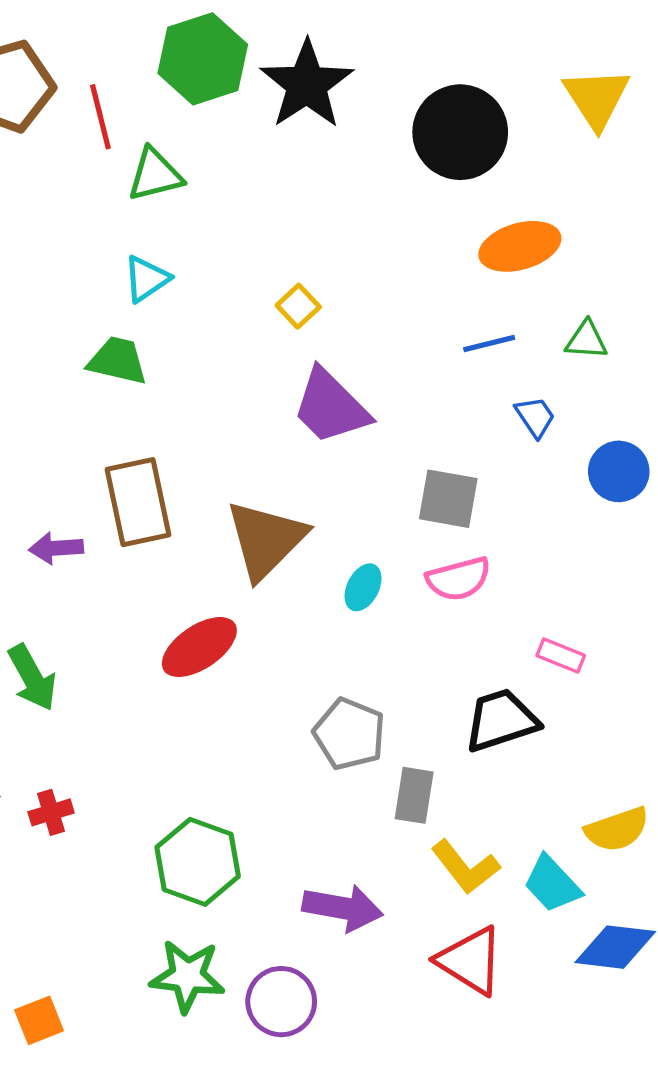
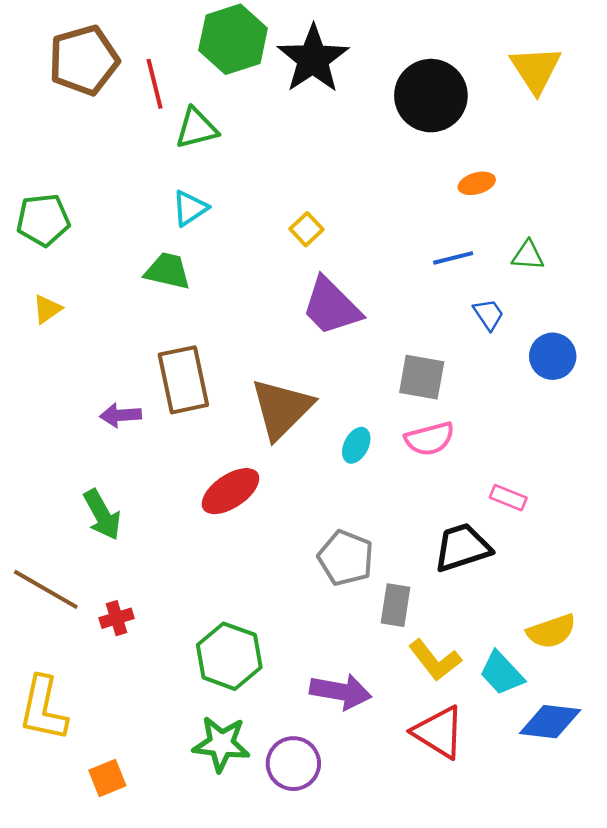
orange ellipse: (520, 246) -> (477, 183), size x0.6

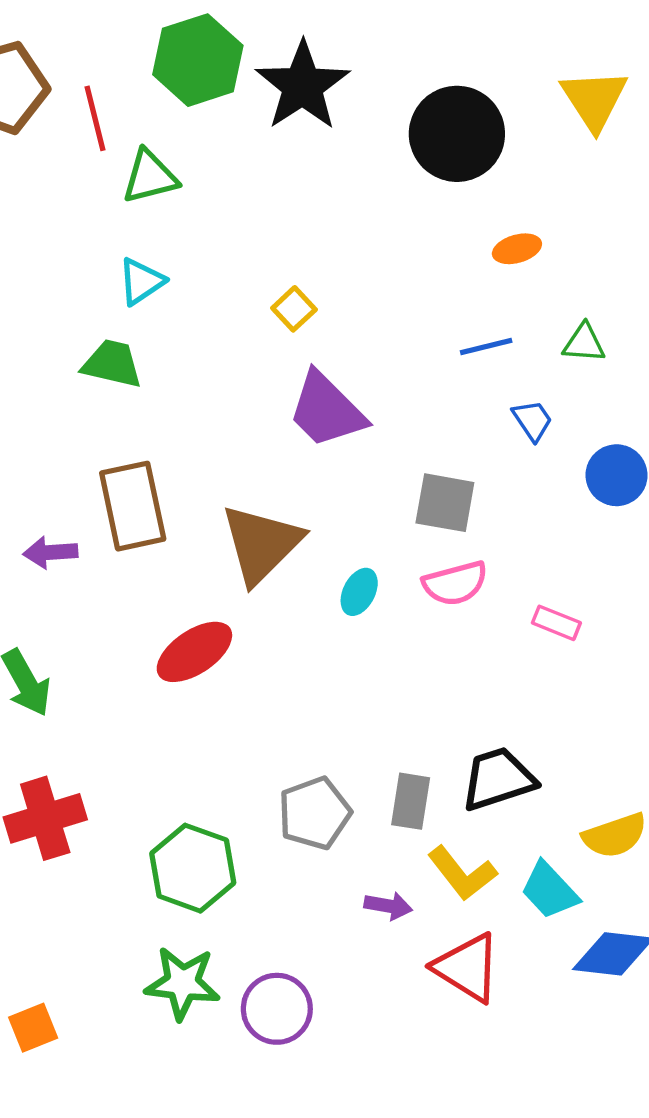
pink rectangle: (508, 498) -> (556, 623), moved
black trapezoid: (462, 547) -> (498, 779), moved
gray pentagon: (346, 558) -> (315, 813), moved, turned 30
red cross: (117, 618) -> (45, 818), size x1.8
purple arrow: (341, 692) -> (388, 906), moved, size x0.6

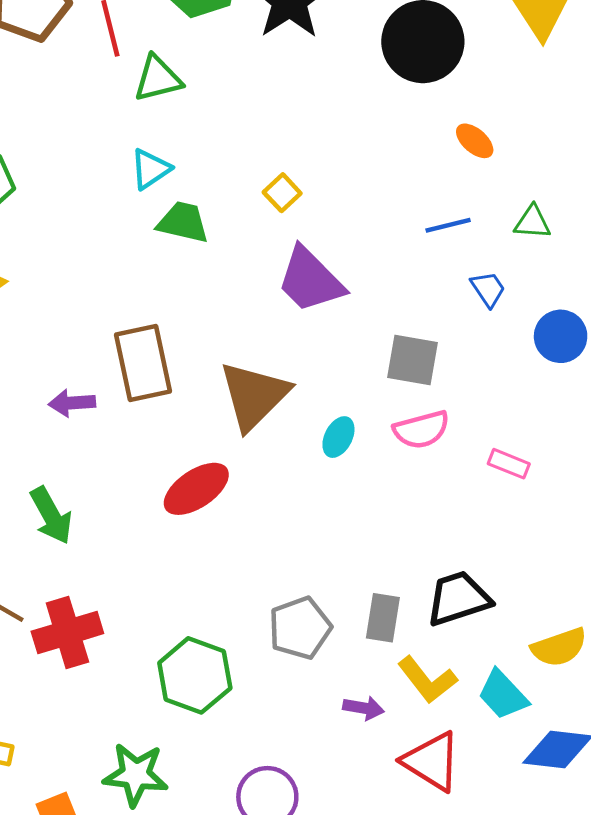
orange ellipse: (517, 249) -> (475, 141), turned 57
green trapezoid: (112, 364) -> (183, 222), moved
green star: (182, 983) -> (136, 775), moved

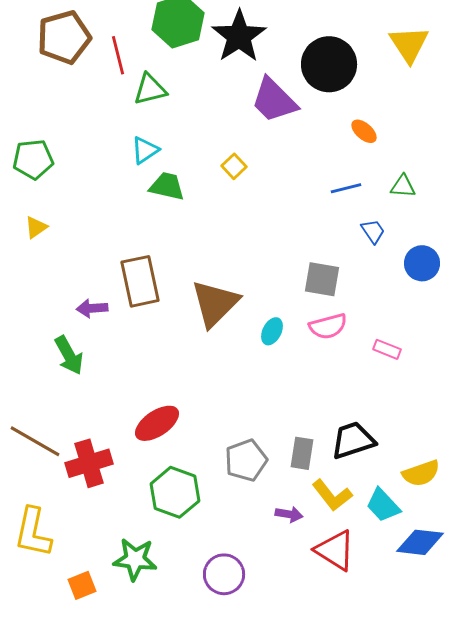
purple trapezoid: (310, 280) -> (274, 100), moved
red ellipse: (196, 489) -> (157, 423), moved
green arrow: (51, 516) -> (69, 355), moved

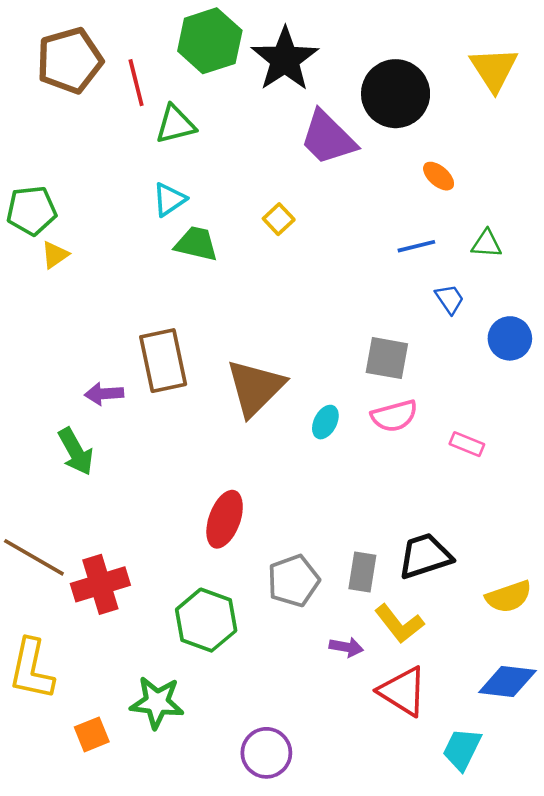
yellow triangle: (36, 227) -> (55, 255), moved
red ellipse: (157, 423) -> (225, 519), moved, turned -36
cyan trapezoid: (383, 505) -> (462, 749), moved, turned 69
purple circle: (224, 574) -> (266, 753), moved

